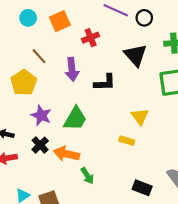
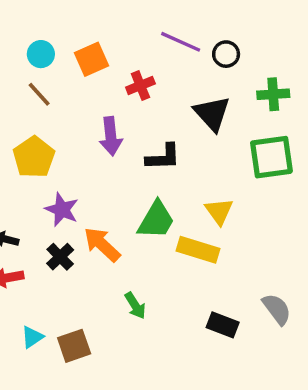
brown line: (39, 56) -> (39, 94), moved
green trapezoid: (75, 119) -> (156, 220), moved
yellow rectangle: (127, 141) -> (198, 250), size x1.6
orange arrow: (66, 154) -> (102, 244), moved, turned 30

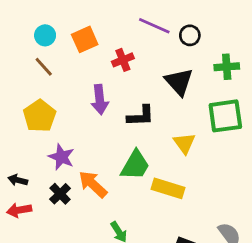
yellow triangle: (219, 211) -> (184, 143), moved

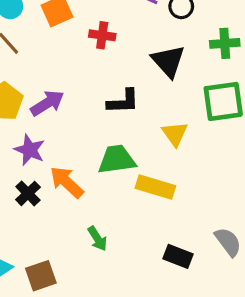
red cross: (123, 60) -> (102, 35), turned 30
purple arrow: (100, 100) -> (47, 103), moved, turned -116
green trapezoid: (135, 165) -> (117, 160), turned -128

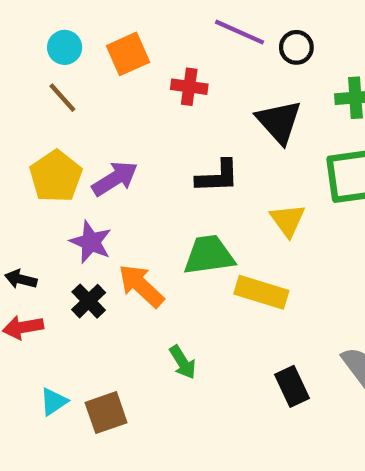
black rectangle: (178, 256) -> (292, 386), turned 44

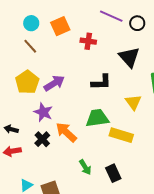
black rectangle: (292, 386) -> (113, 173), moved

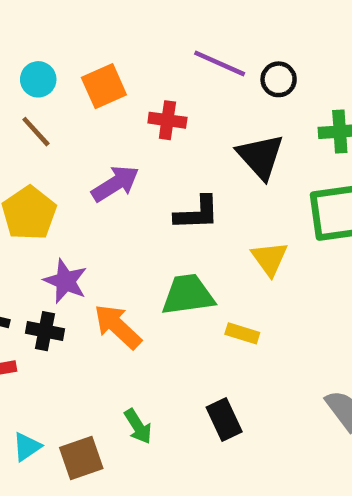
purple arrow: (54, 83) -> (115, 184), moved
yellow rectangle: (121, 135) -> (242, 333), size x0.6
black cross: (42, 139) -> (45, 331), moved, turned -35
green arrow: (85, 167) -> (138, 426), moved

